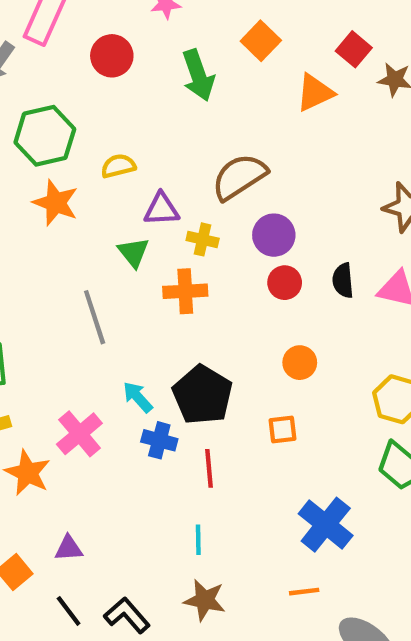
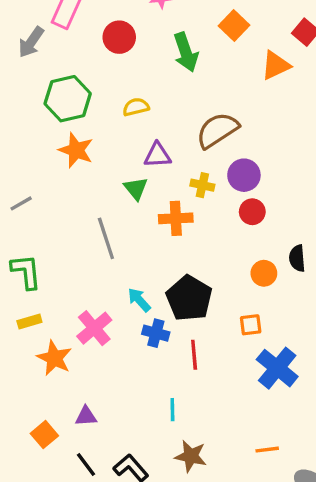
yellow semicircle: (118, 166) -> (136, 107), moved
yellow cross: (203, 239) -> (202, 185), moved
black semicircle: (343, 280) -> (297, 258), moved
blue cross: (326, 525) -> (277, 368), moved
cyan line: (198, 540) -> (172, 410), moved

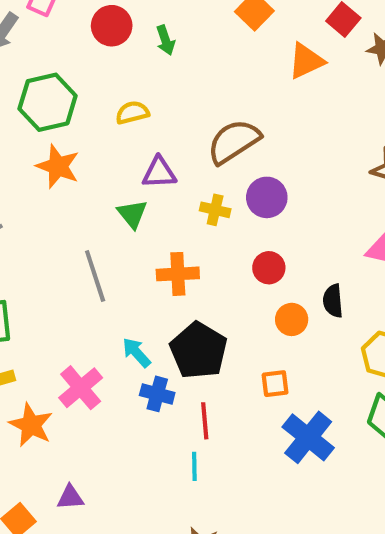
green arrow: (186, 52) -> (165, 40), moved, size x0.6
red circle: (252, 212) -> (269, 268), moved
orange cross: (176, 218) -> (178, 274), moved
cyan line: (172, 410) -> (194, 466), moved

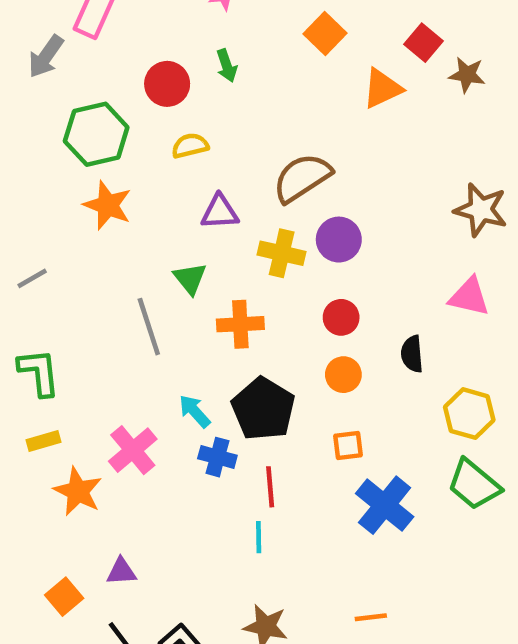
red circle: (112, 26) -> (167, 84), moved
yellow cross: (215, 210) -> (282, 253), size x1.4
green triangle: (132, 214) -> (190, 278), moved
orange circle: (292, 319) -> (343, 375), moved

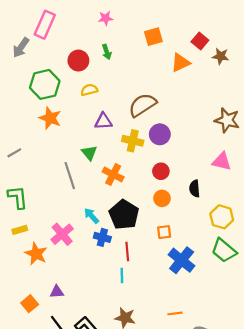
orange square: (325, 34) -> (153, 37), turned 30
orange cross: (240, 324) -> (113, 174), turned 30

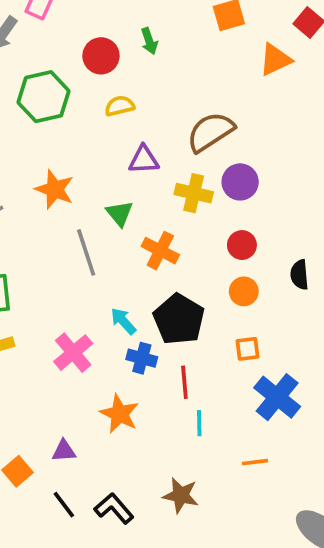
orange star: (50, 118) -> (55, 189), moved
orange star: (36, 254) -> (120, 414), moved
cyan line: (122, 275) -> (199, 423), moved
orange line: (175, 313) -> (255, 462), moved

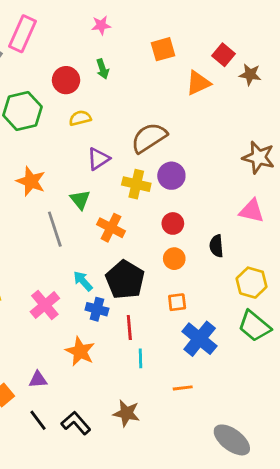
purple triangle: (144, 160) -> (98, 159), turned -30

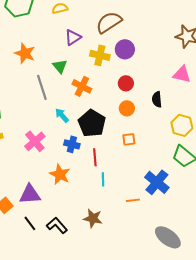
cyan arrow: (83, 281) -> (62, 115), moved
blue cross: (200, 339) -> (157, 182), moved
purple triangle: (38, 379) -> (30, 194), size x1.6

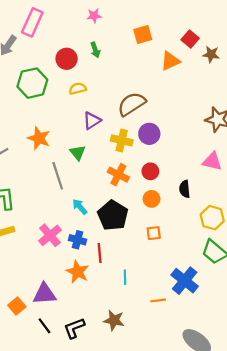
orange cross: (82, 86) -> (118, 175), moved
blue cross: (72, 144) -> (78, 240), moved
red line: (95, 157) -> (100, 253), moved
black L-shape: (57, 225) -> (74, 328), turned -70

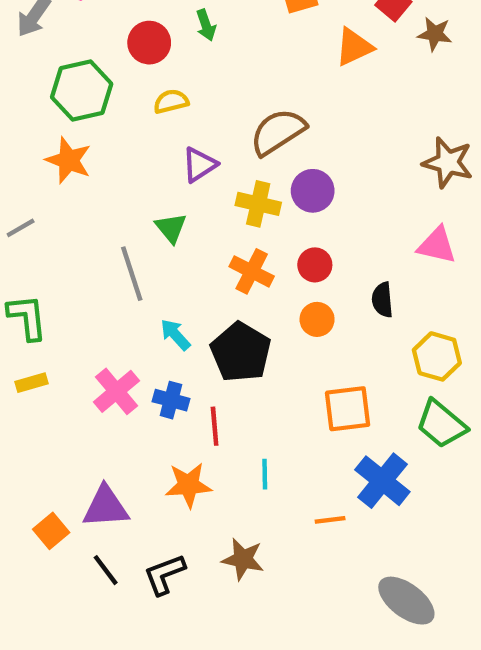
orange star: (39, 138) -> (69, 160), moved
orange square: (154, 233) -> (348, 409), moved, size x1.6
orange star: (78, 272) -> (188, 485), moved, turned -30

